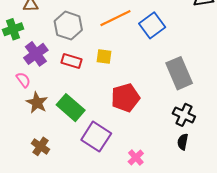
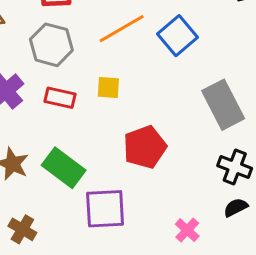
purple square: (96, 137) -> (105, 209), turned -32
black semicircle: (183, 142) -> (236, 207), turned 56
pink cross: (136, 158) -> (187, 230), moved

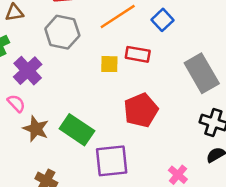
blue square: (177, 36) -> (163, 20), size x0.7
red rectangle: (60, 98) -> (138, 54), moved

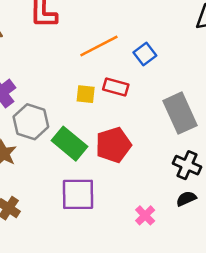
gray hexagon: (62, 32) -> (31, 122), moved
green rectangle: (77, 130) -> (70, 144), moved

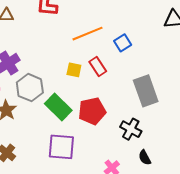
red rectangle: (116, 87) -> (98, 66), turned 36
black cross: (187, 165) -> (131, 129), moved
black semicircle: (186, 199) -> (145, 157), turned -98

